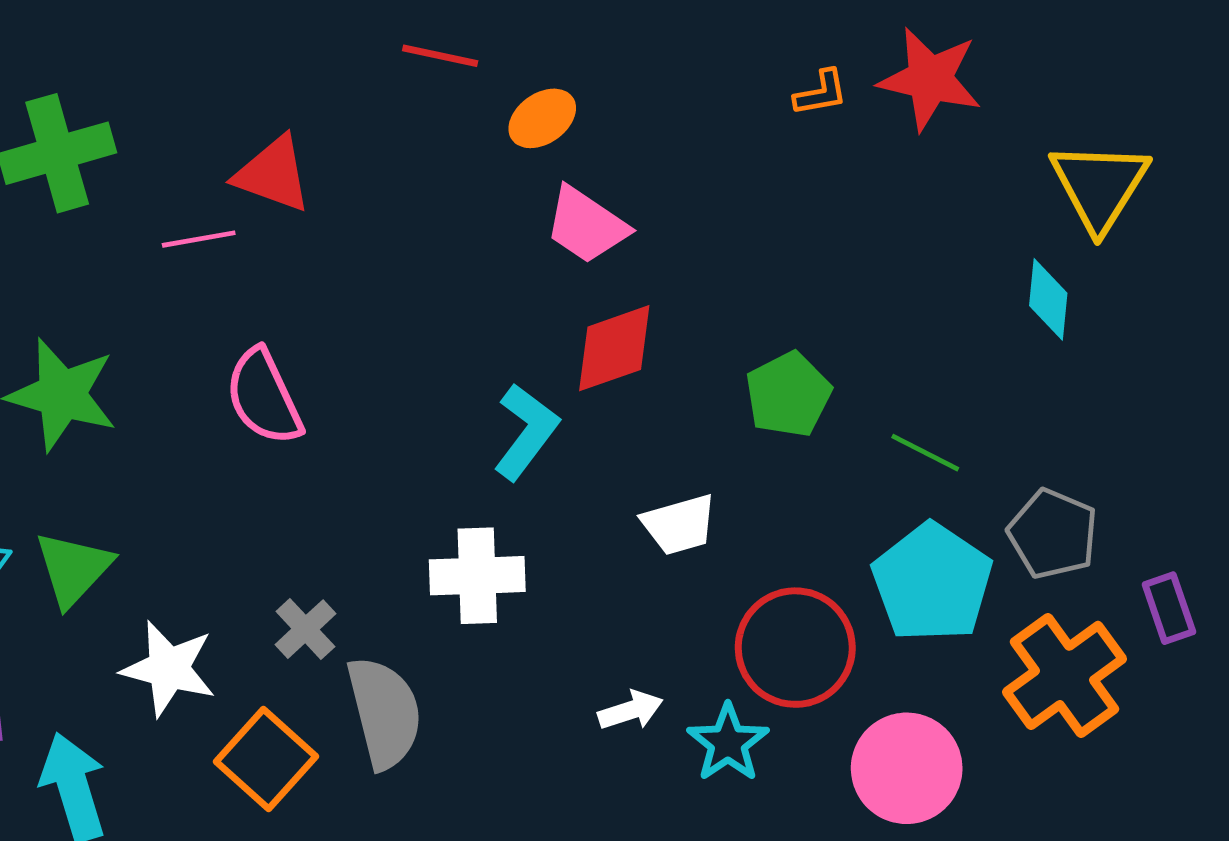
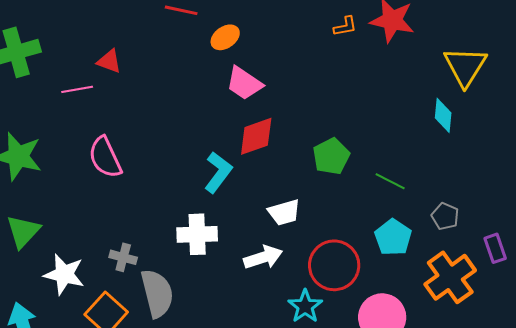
red triangle: (273, 174) -> (109, 61), size x0.7
gray pentagon: (1053, 534) -> (445, 216), size x0.7
cyan pentagon: (932, 583) -> (393, 237), size x0.7
gray cross: (305, 629) -> (123, 257), turned -32
white arrow: (630, 710) -> (263, 257), moved, size x1.4

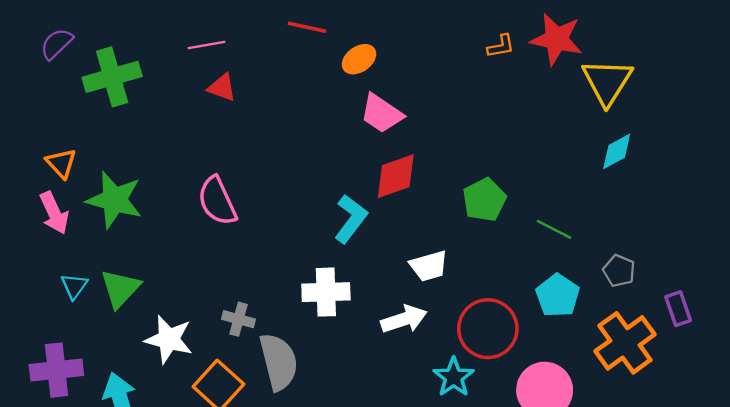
yellow triangle: (465, 66) -> (607, 82), moved
pink line: (77, 89) -> (207, 45), moved
cyan diamond: (443, 115) -> (617, 151), turned 56

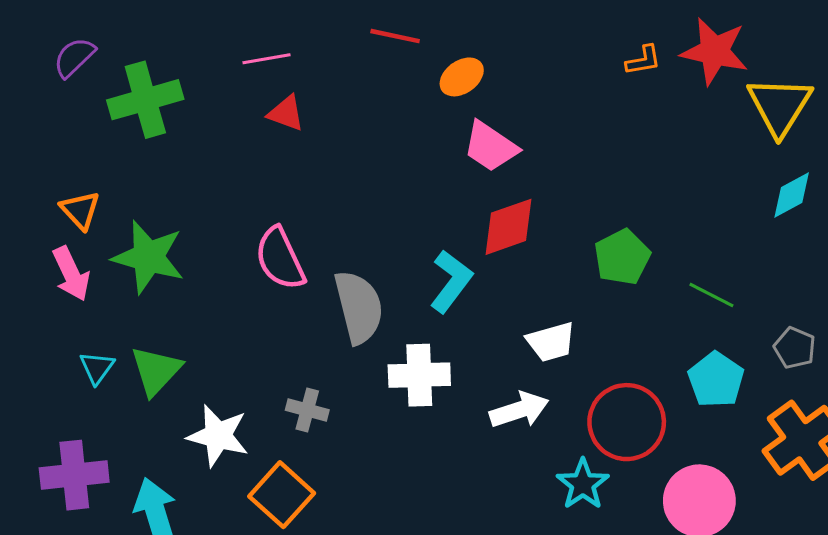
gray semicircle: (279, 362) -> (359, 307), moved

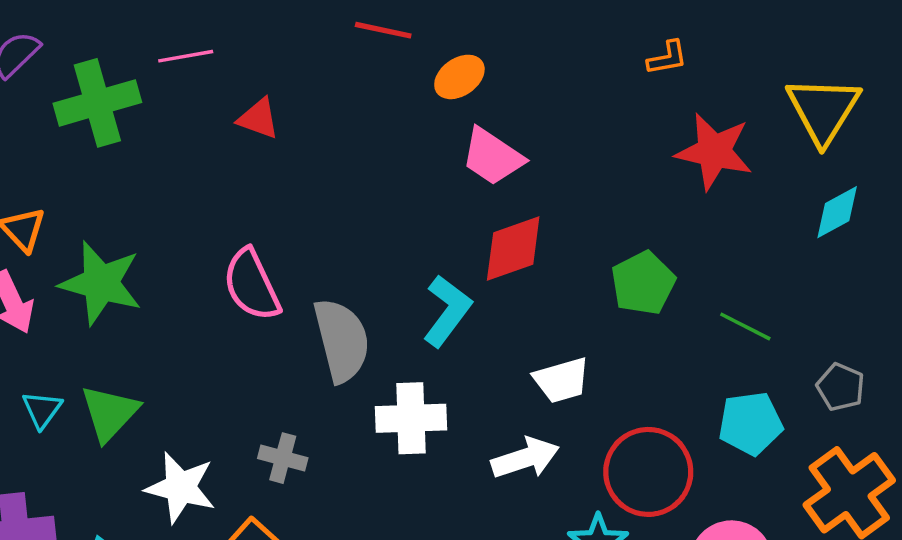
red star: (714, 51) -> (714, 151), moved
pink line: (266, 59) -> (186, 56), moved
cyan pentagon: (716, 380) -> (750, 423), turned 30

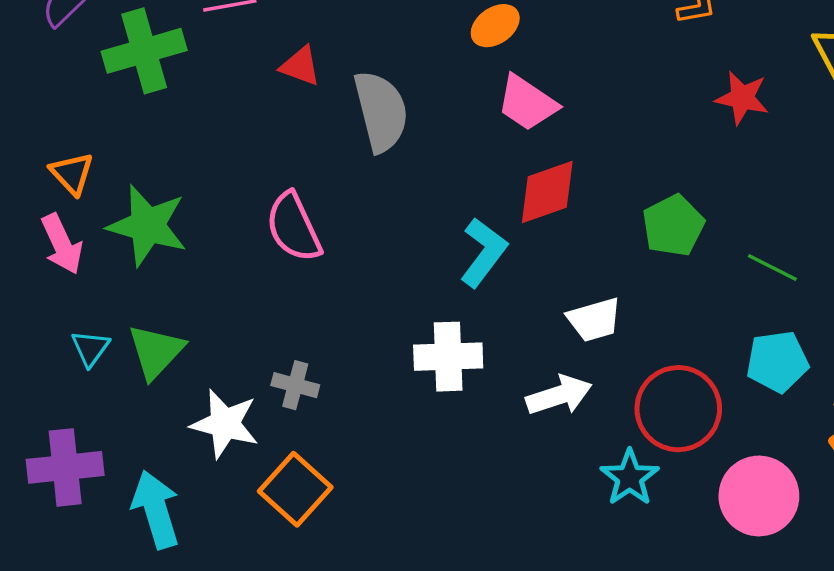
red star: (714, 151) -> (742, 98), size x0.7
gray semicircle: (342, 340) -> (381, 111), moved
gray cross: (283, 458) -> (295, 385), moved

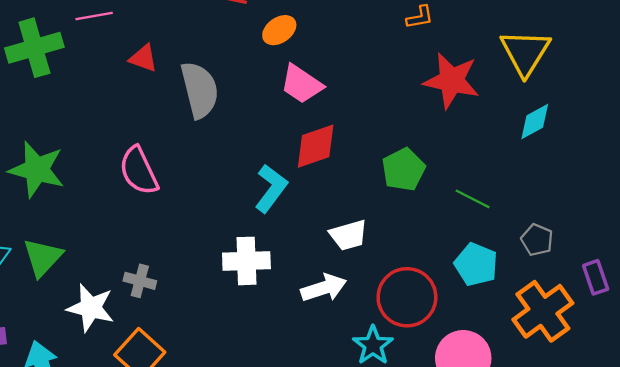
red star: (742, 98) -> (451, 81), size x1.5
cyan pentagon: (777, 362) -> (476, 264), turned 30

